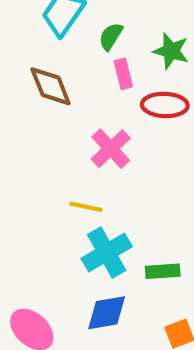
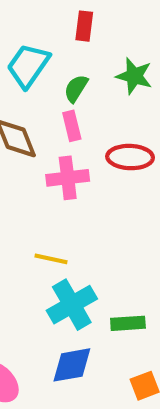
green star: (171, 51) -> (134, 76), moved
pink rectangle: (123, 74) -> (72, 126), moved
pink cross: (111, 149) -> (68, 178), moved, turned 36

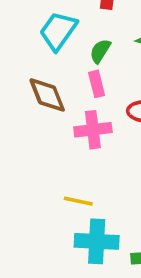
cyan cross: (72, 305) -> (97, 241), turned 33

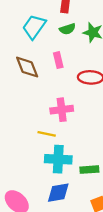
green semicircle: (100, 51) -> (67, 29), moved, turned -140
pink cross: (93, 130) -> (62, 110), moved

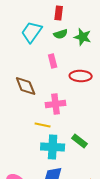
brown diamond: (27, 67) -> (26, 86), moved
green rectangle: (89, 170) -> (80, 141), moved, turned 42

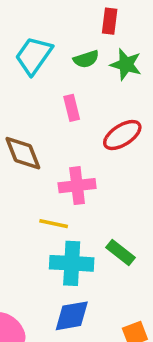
red rectangle: (59, 13) -> (110, 21), moved
red ellipse: (81, 76) -> (122, 135), turned -35

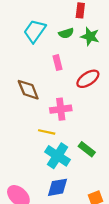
cyan cross: (72, 263) -> (58, 156), turned 30

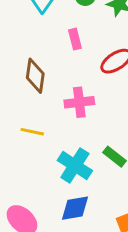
brown diamond: (28, 90) -> (35, 76), turned 30
yellow line: (47, 132) -> (32, 132), moved

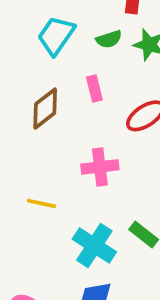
brown diamond: (35, 76) -> (45, 109), moved, turned 44

